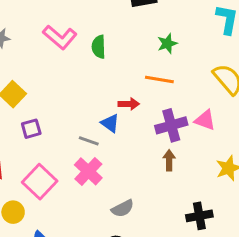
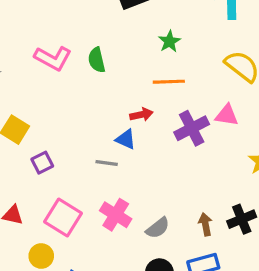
brown arrow: (169, 160) -> (205, 224), moved
pink cross: (88, 171) -> (116, 215), moved

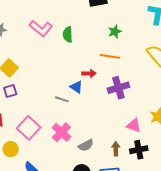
pink triangle: (227, 115) -> (134, 125), moved
purple square: (42, 163) -> (10, 91), moved

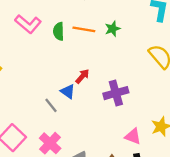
orange line: (110, 56) -> (84, 29), moved
red arrow: (89, 73) -> (82, 76), turned -48
gray line: (62, 99) -> (51, 105), turned 32

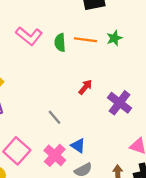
blue triangle: (68, 91) -> (78, 146), moved
purple cross: (116, 93) -> (120, 103), turned -35

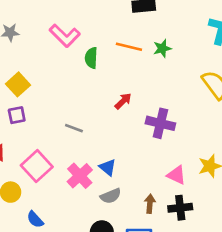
green semicircle: (60, 42) -> (91, 58), moved
purple cross: (120, 103) -> (160, 123), turned -30
gray line: (55, 117) -> (74, 128), moved, turned -35

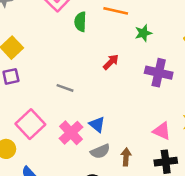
green star: (162, 48) -> (143, 33), moved
purple cross: (160, 123) -> (159, 73), moved
brown arrow: (150, 204) -> (126, 157), moved

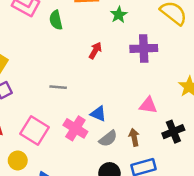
pink triangle: (162, 131) -> (148, 105), moved

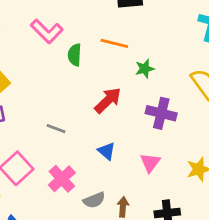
red arrow: (95, 51) -> (108, 100), size x1.5
pink triangle: (148, 105) -> (150, 163), moved, turned 42
blue triangle: (98, 114) -> (107, 151), moved

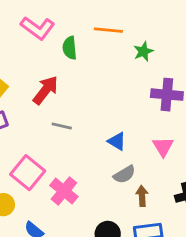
red arrow: (108, 100) -> (46, 90), moved
pink cross: (62, 179) -> (64, 191), moved
gray semicircle: (94, 200) -> (124, 174), moved

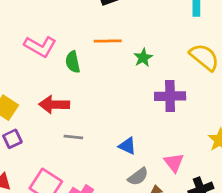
red arrow: (46, 90) -> (54, 105), turned -120
pink triangle: (163, 147) -> (174, 162), moved

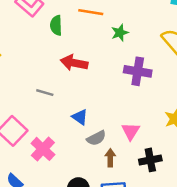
red arrow: (54, 105) -> (74, 63), moved
blue triangle: (127, 146) -> (80, 117), moved

